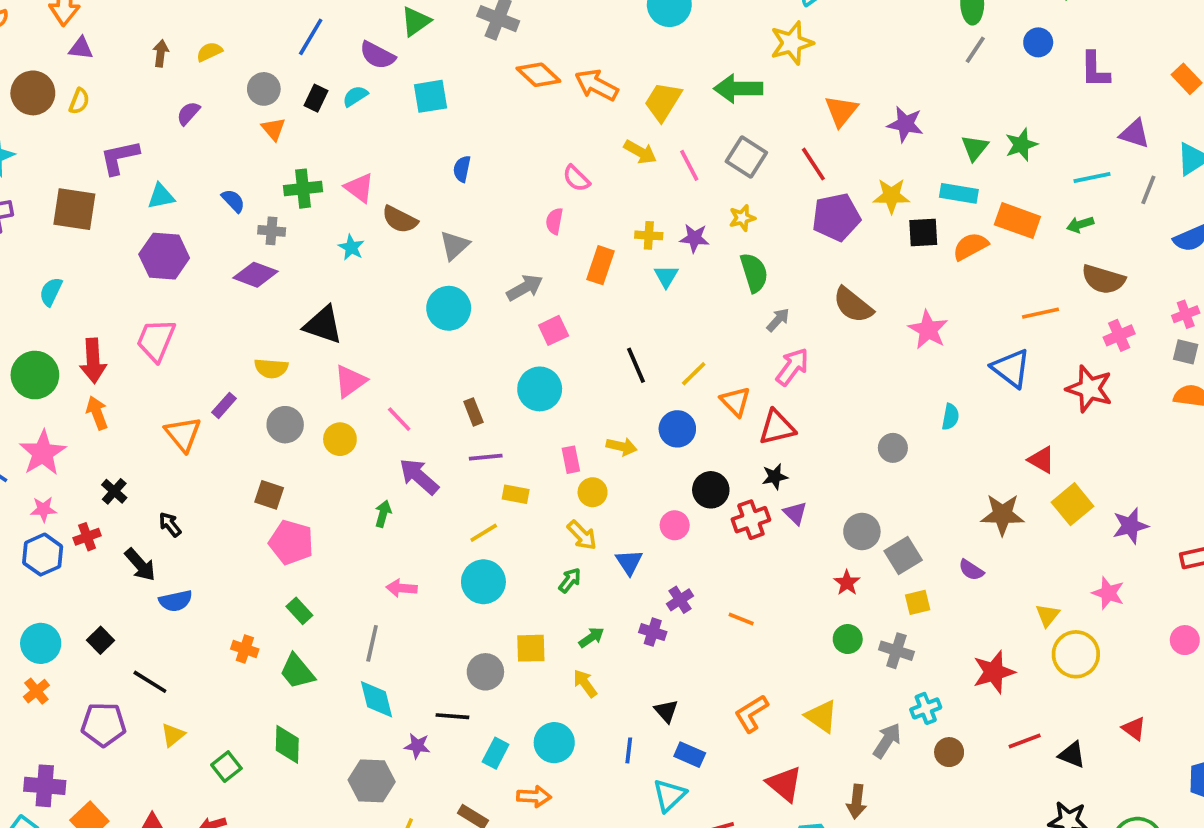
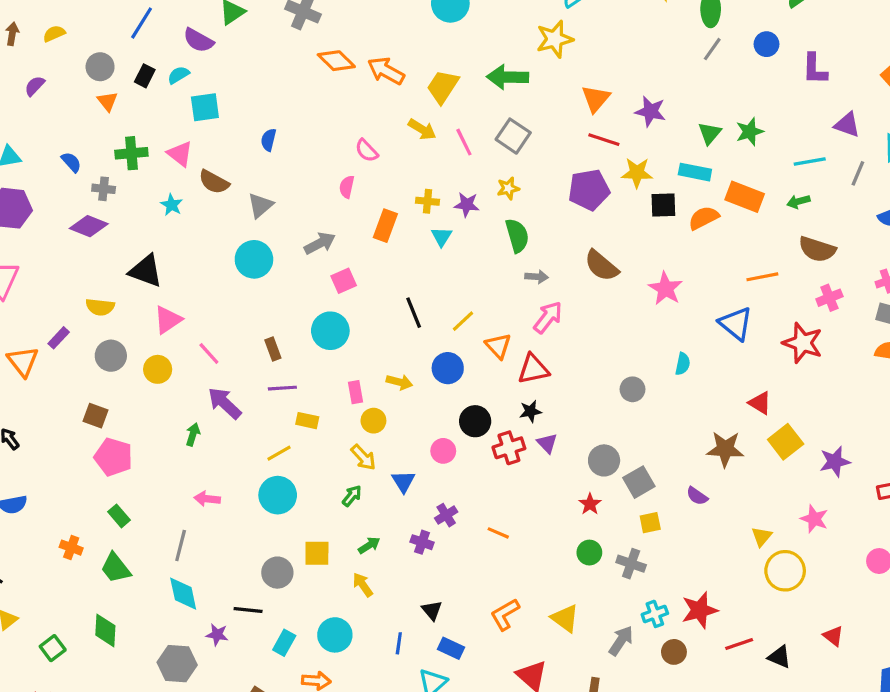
cyan square: (431, 96) -> (205, 107), moved
red line: (813, 164) -> (604, 140), moved, turned -40
gray arrow: (778, 320) -> (537, 277), turned 50
red star: (994, 672) -> (700, 610), moved

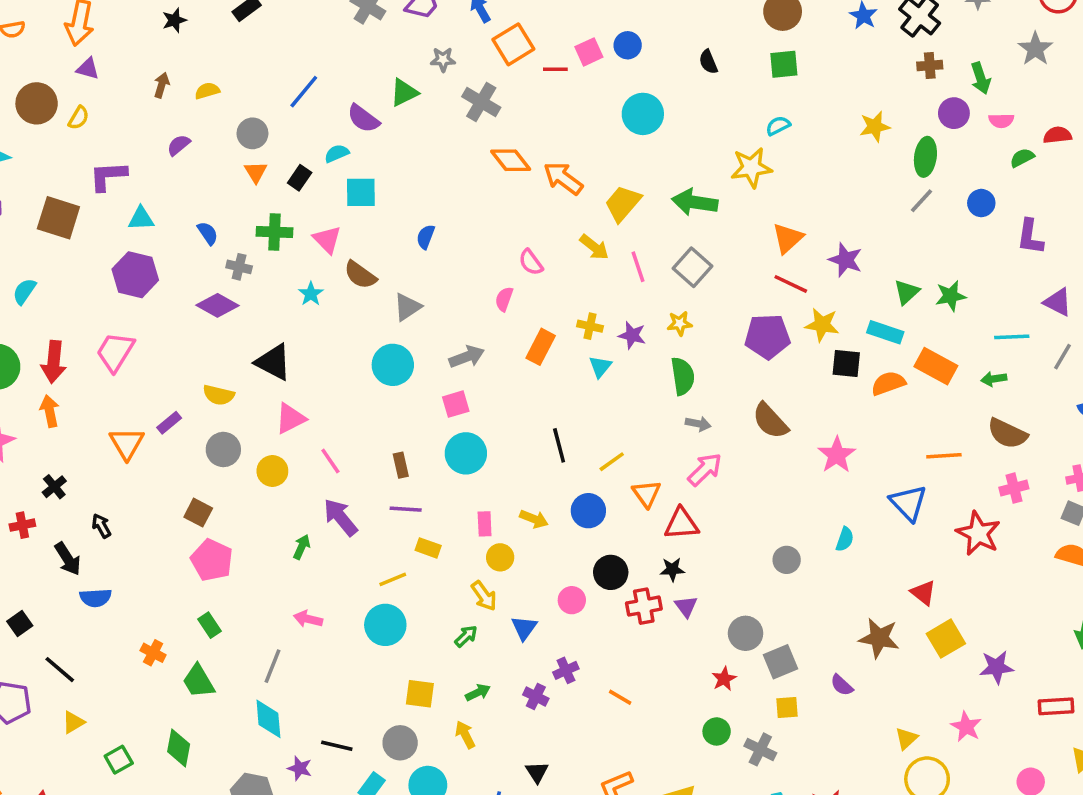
black rectangle: (145, 76) -> (300, 178), moved
pink square: (344, 281) -> (456, 404), moved
gray circle: (277, 573) -> (400, 743), moved

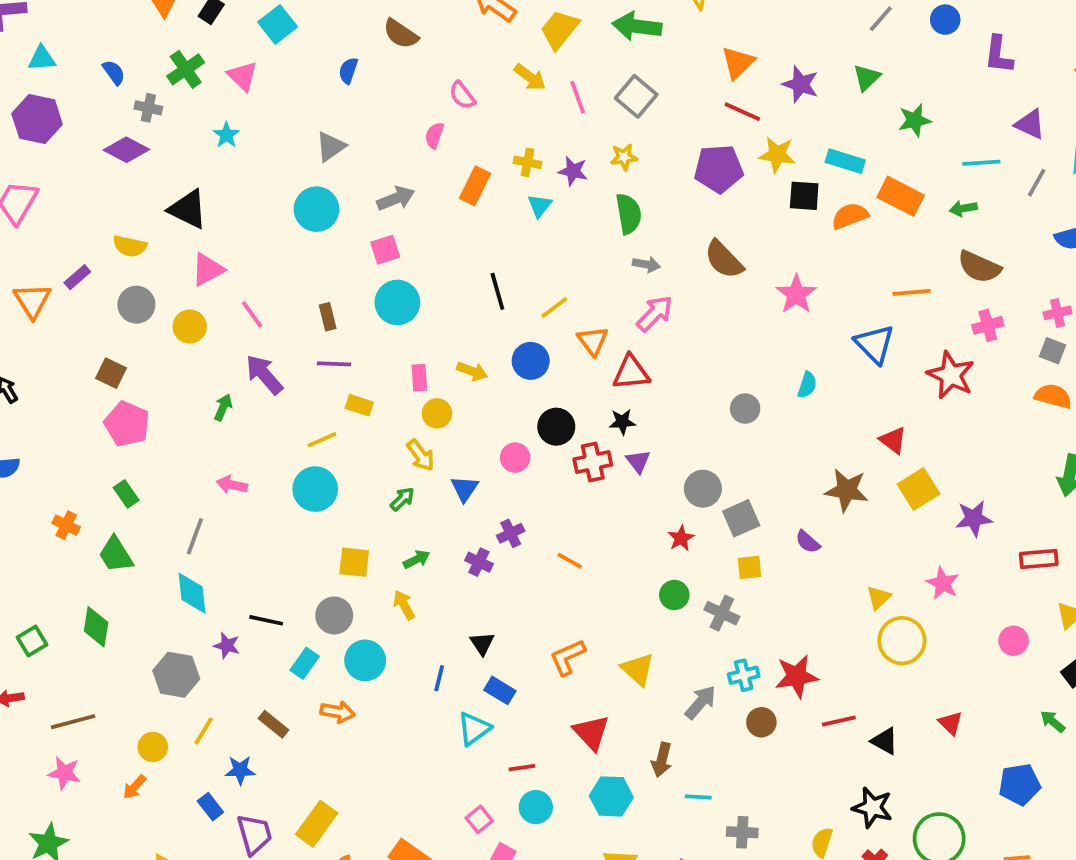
cyan square: (361, 192) -> (278, 24), turned -36
green cross: (274, 232) -> (186, 69), turned -36
brown semicircle: (360, 275) -> (401, 34), moved
green triangle: (907, 292) -> (867, 78), moved

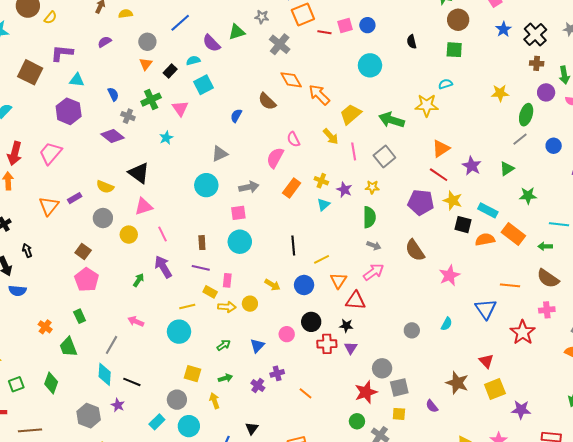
pink semicircle: (434, 135) -> (275, 158), size x1.5
pink rectangle: (419, 378) -> (227, 280), moved
yellow arrow: (421, 455) -> (227, 307), moved, turned -60
red star: (681, 538) -> (366, 392), size x1.6
black line: (266, 620) -> (132, 382), moved

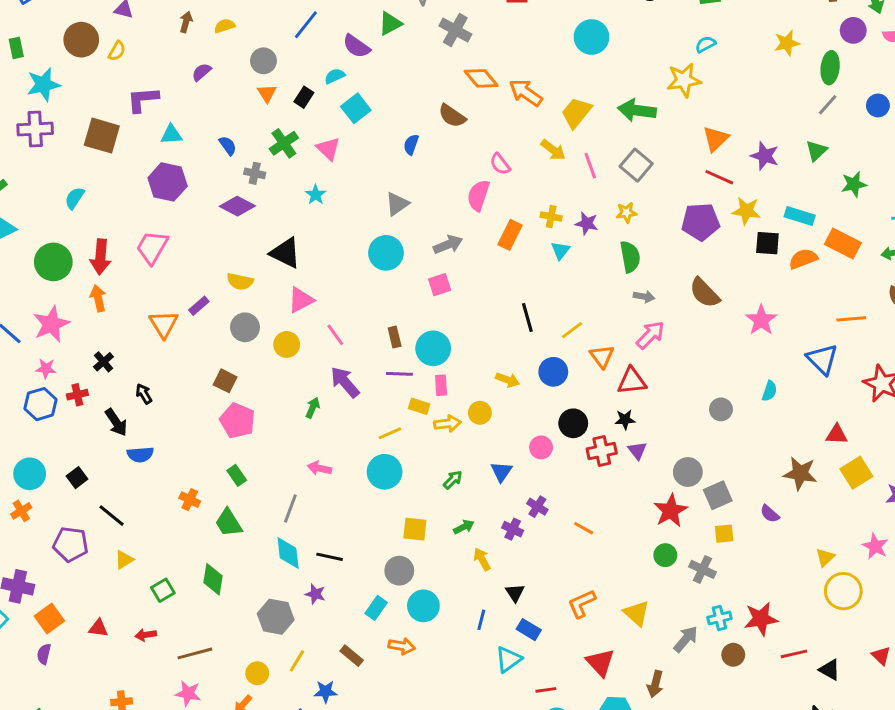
cyan circle: (240, 242) -> (433, 348), moved
red triangle: (486, 361) -> (837, 434), turned -35
purple cross: (277, 373) -> (537, 507), turned -32
yellow arrow: (214, 401) -> (482, 559), moved

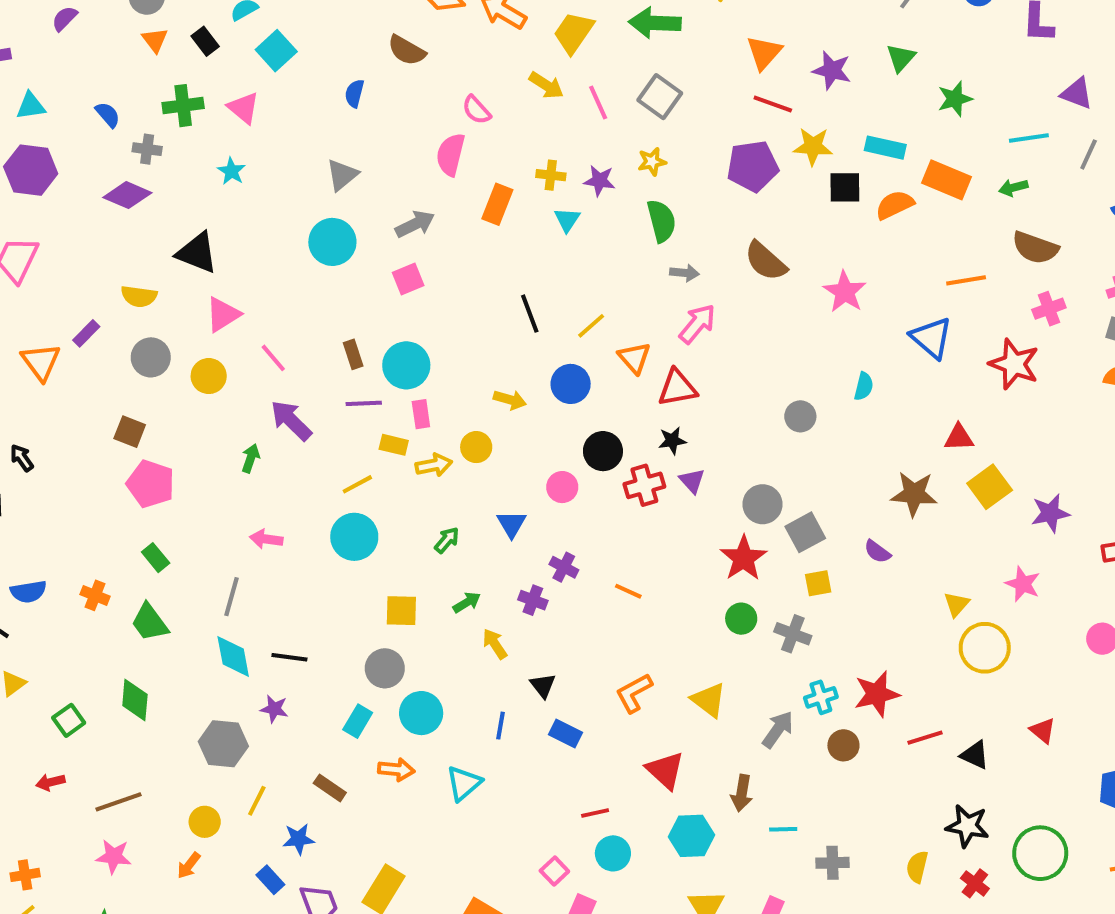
black rectangle: (304, 97) -> (205, 41), turned -66
green cross: (284, 143) -> (183, 106), turned 32
blue semicircle: (140, 454) -> (28, 592), moved
cyan triangle: (508, 659) -> (464, 783), moved

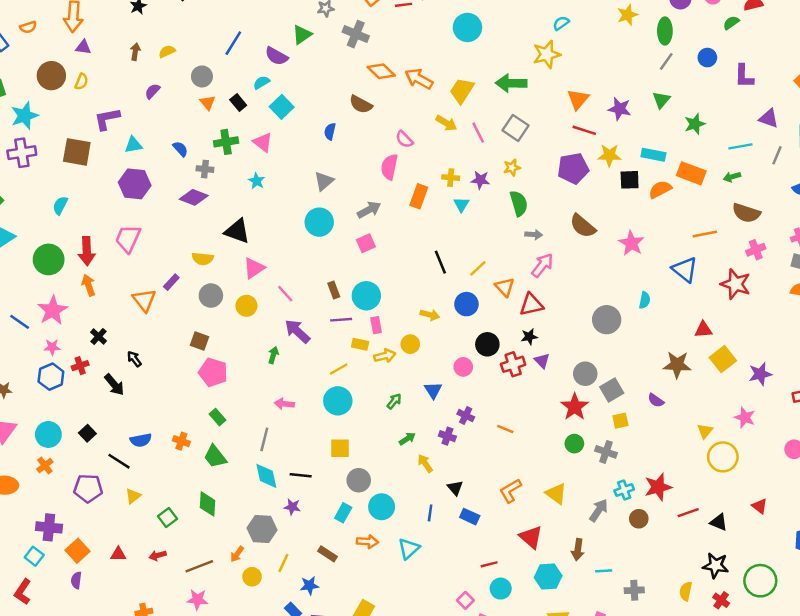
gray circle: (800, 416) -> (607, 320), size x1.5
yellow square: (401, 611) -> (340, 448), moved
orange arrow: (189, 865) -> (237, 554), moved

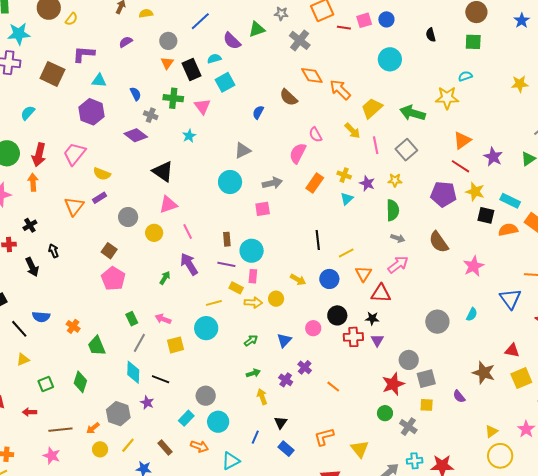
black rectangle: (238, 103) -> (191, 69), size x1.5
yellow semicircle: (203, 259) -> (102, 174), moved
green rectangle: (217, 417) -> (132, 319), moved
yellow square: (340, 448) -> (176, 345), moved, turned -30

